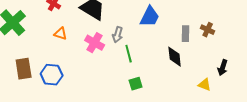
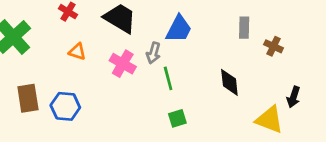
blue trapezoid: (150, 17) -> (179, 29), moved
gray rectangle: (186, 34) -> (244, 28), moved
yellow triangle: (205, 85) -> (269, 120), size x1.6

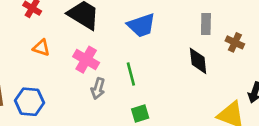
blue trapezoid: (179, 29) -> (141, 25), turned 44
gray arrow: (153, 53) -> (98, 89), moved
black diamond: (229, 82) -> (198, 61), moved

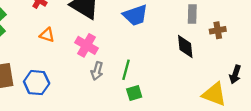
brown cross: (235, 42) -> (218, 30), turned -35
green line: (131, 74) -> (126, 70), moved, turned 30

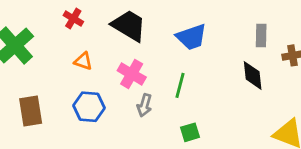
green line: (126, 70) -> (180, 85), moved
blue hexagon: (37, 83) -> (89, 107), moved

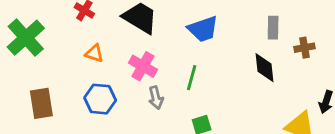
gray arrow: (144, 105) -> (156, 98), turned -30

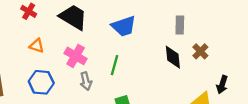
brown cross: (305, 48) -> (200, 51), moved, turned -35

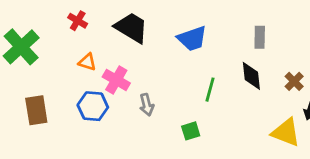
brown cross: (200, 51) -> (294, 81), moved
pink cross: (76, 56) -> (116, 80), moved
green line: (115, 65) -> (210, 90), moved

